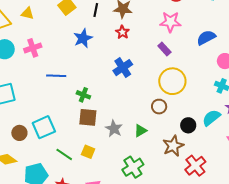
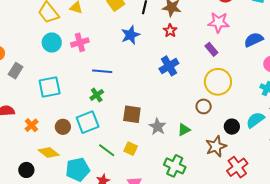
green cross: (83, 95) -> (97, 95), moved, turned 32
green cross: (133, 167) -> (175, 166), turned -35

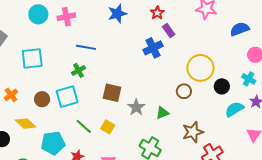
purple rectangle: (211, 49) -> (169, 31), moved
black circle: (232, 127) -> (222, 86), moved

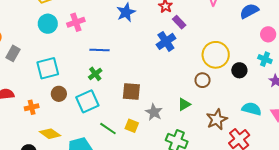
orange cross: (11, 95) -> (32, 107), turned 32
brown circle: (42, 99) -> (59, 94), moved
gray star: (136, 107) -> (154, 112), moved
cyan semicircle: (234, 109) -> (252, 109), moved, turned 54

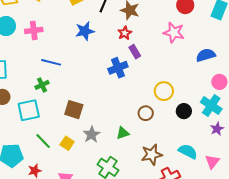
yellow circle: (216, 55) -> (164, 91), size x0.7
cyan cross: (265, 59) -> (211, 105), size x1.5

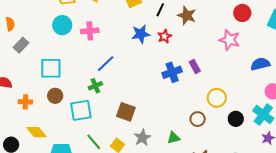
red star: (125, 33) -> (165, 36), moved
purple rectangle: (135, 52) -> (195, 66), moved
blue line: (51, 62) -> (106, 64), turned -60

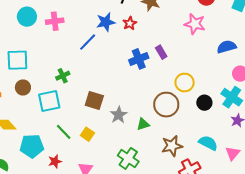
blue line: (106, 64) -> (88, 42), moved
brown circle: (198, 119) -> (166, 105), size x1.6
gray star: (142, 138) -> (119, 115), moved

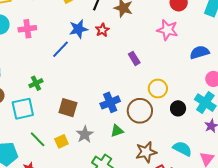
blue cross: (139, 59) -> (110, 102), moved
gray star: (119, 115) -> (85, 134), moved
yellow square: (87, 134) -> (61, 141), turned 32

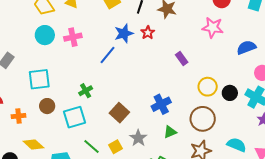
brown square: (68, 108) -> (119, 113), turned 30
black circle: (178, 108) -> (230, 93), moved
brown circle: (140, 111) -> (203, 119), moved

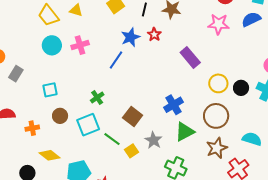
blue semicircle: (246, 47) -> (251, 19), moved
purple rectangle: (182, 59) -> (190, 58), size x1.5
cyan square: (39, 79) -> (50, 90), size x0.7
green triangle: (170, 132) -> (185, 132), size x1.5
green line: (92, 147) -> (112, 139), moved

